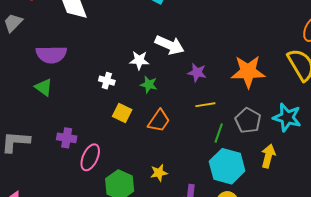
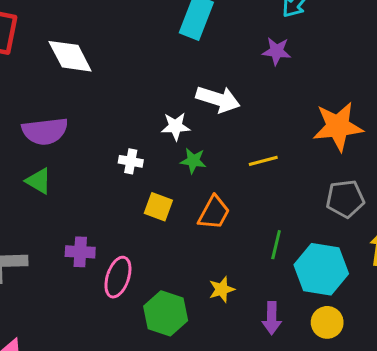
purple star: (197, 73) -> (277, 51), moved
yellow line: (205, 105) -> (263, 161), moved
gray pentagon: (248, 121) -> (345, 199), turned -30
green line: (219, 133) -> (276, 245), moved

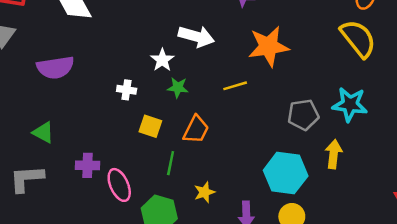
white star: (176, 126) -> (162, 60), turned -30
orange star: (338, 126) -> (268, 46), moved
green triangle: (39, 181) -> (43, 133), moved
green line: (276, 245) -> (171, 163), moved
pink ellipse: (118, 277) -> (119, 185), turned -40

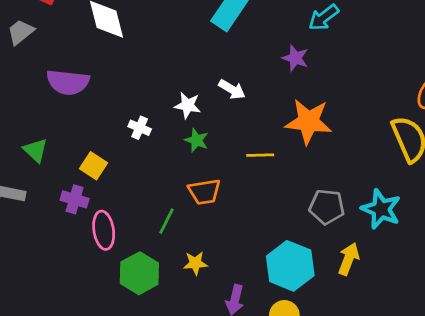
white arrow: (196, 36) -> (232, 89), size x0.7
white star: (162, 60) -> (188, 105), turned 30
yellow square: (150, 126) -> (93, 166), moved
orange trapezoid: (196, 130) -> (204, 192), turned 40

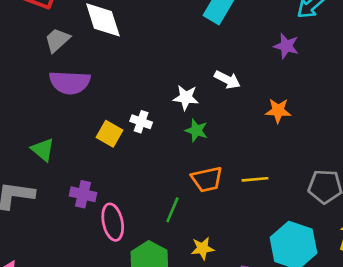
gray trapezoid: (21, 32) -> (57, 40), moved
orange star: (308, 122) -> (278, 111), moved, size x0.6
yellow line: (260, 155) -> (255, 179), moved
yellow square: (93, 166) -> (109, 134), moved

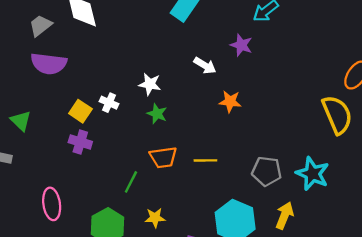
white arrow: (227, 80) -> (205, 65), moved
purple cross: (83, 194) -> (80, 142), moved
pink ellipse: (113, 222) -> (52, 204), moved

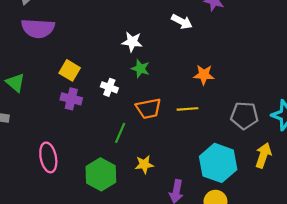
orange star: (230, 101) -> (204, 75), moved
white cross: (109, 103) -> (109, 87), moved

